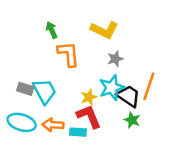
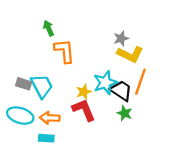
yellow L-shape: (104, 30) -> (130, 54), moved
gray star: (115, 59) -> (121, 38), moved
cyan rectangle: (78, 132) -> (46, 138), moved

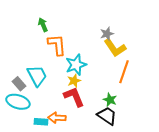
yellow L-shape: (130, 54) -> (115, 48), turned 30
cyan star: (105, 83) -> (76, 65), moved
gray rectangle: (24, 84) -> (19, 84), moved, turned 32
black trapezoid: (121, 91) -> (107, 116), moved
orange arrow: (50, 118) -> (57, 118), moved

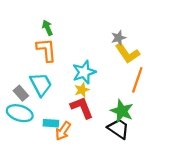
orange L-shape: (57, 45) -> (46, 50), moved
green star: (110, 100) -> (122, 111), size x1.5
orange arrow: (57, 118) -> (63, 131), turned -60
cyan rectangle: (41, 122) -> (51, 123), moved

